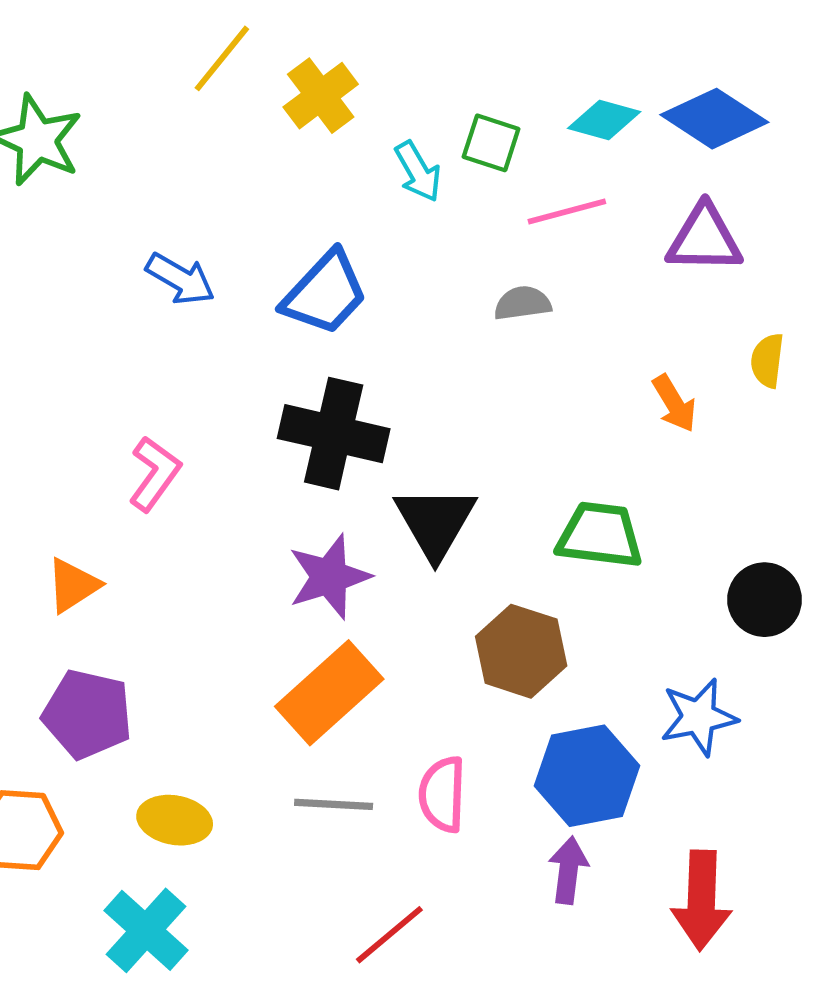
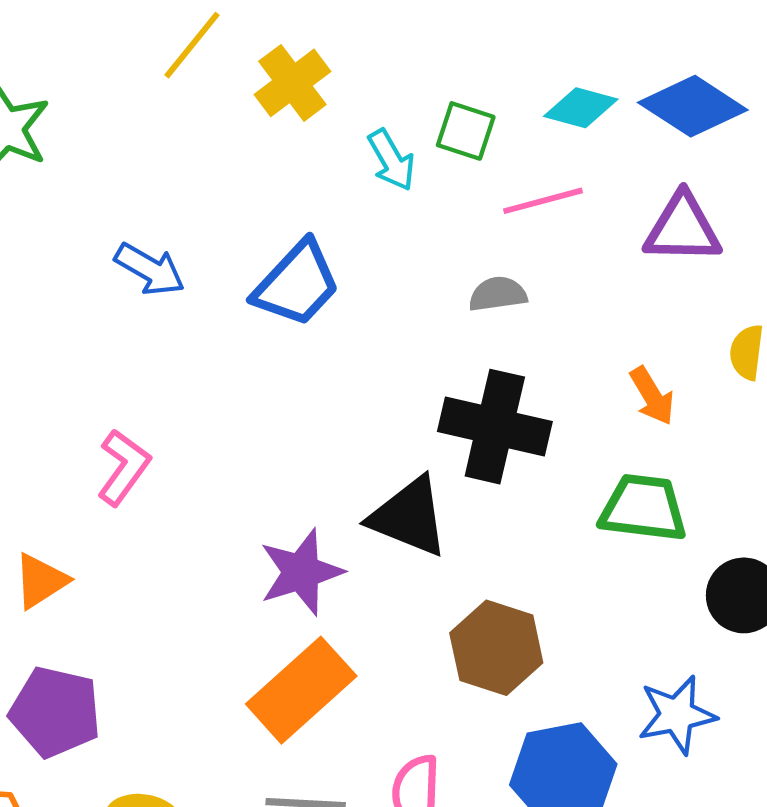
black cross: (334, 434) -> (495, 427), moved
black triangle: (435, 522) -> (409, 517), turned -38
green trapezoid: (600, 535) -> (643, 508), moved

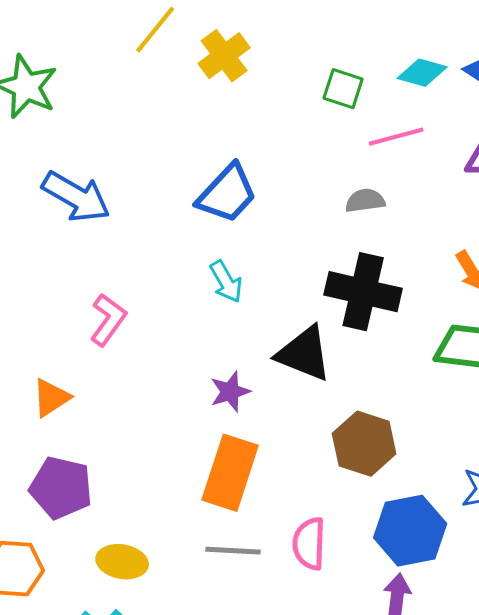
cyan arrow: (391, 160) -> (226, 282), moved
blue arrow: (150, 269) -> (76, 197), moved, size x1.4
purple star: (301, 572) -> (230, 392), size x0.7
orange rectangle: (301, 690) -> (230, 473), turned -30

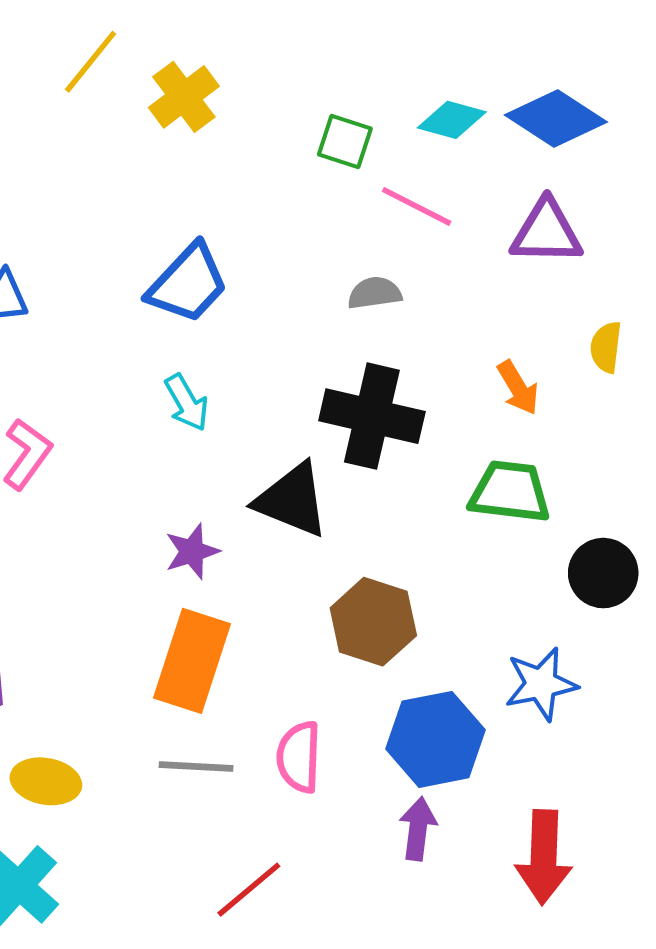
pink line: (396, 137) -> (417, 206), turned 42

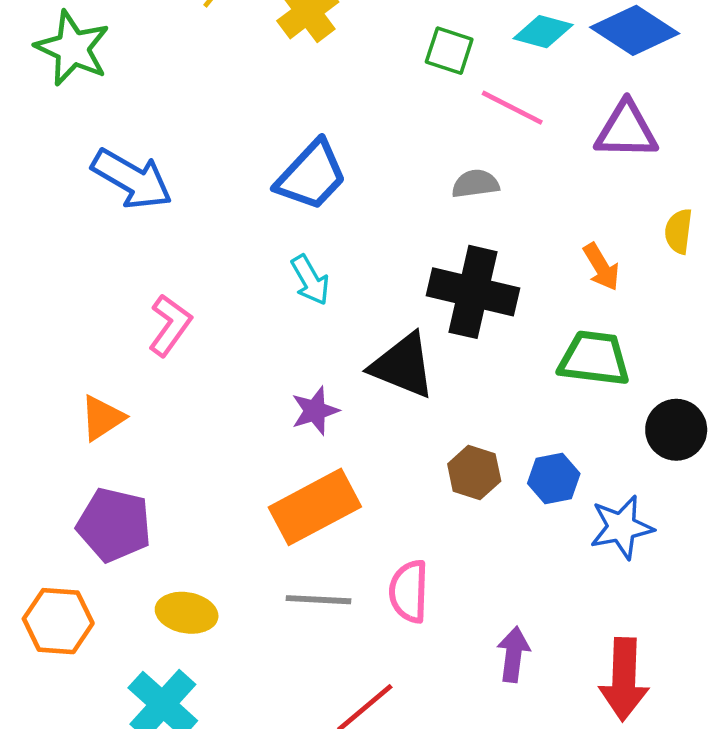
brown hexagon: (373, 622) -> (474, 473), size x0.7
orange rectangle: (192, 661) -> (315, 507), turned 44
blue hexagon: (435, 739) -> (554, 478), moved, size x0.6

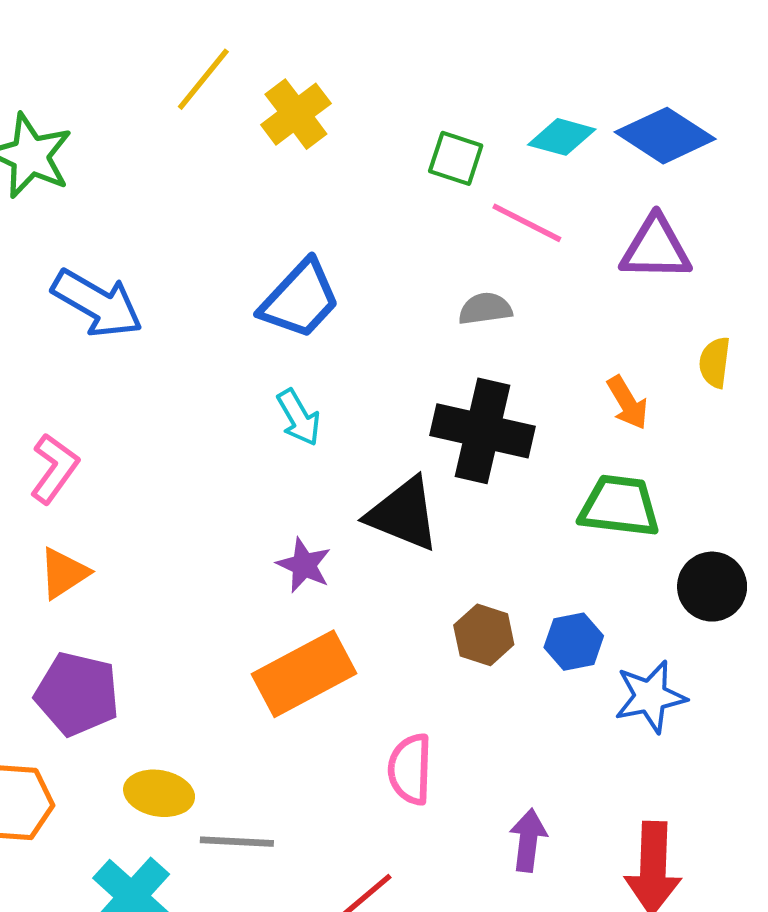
pink L-shape: (170, 325) -> (54, 468), moved
purple star: (315, 411) -> (304, 565), turned -30
gray line: (318, 600) -> (237, 842), moved

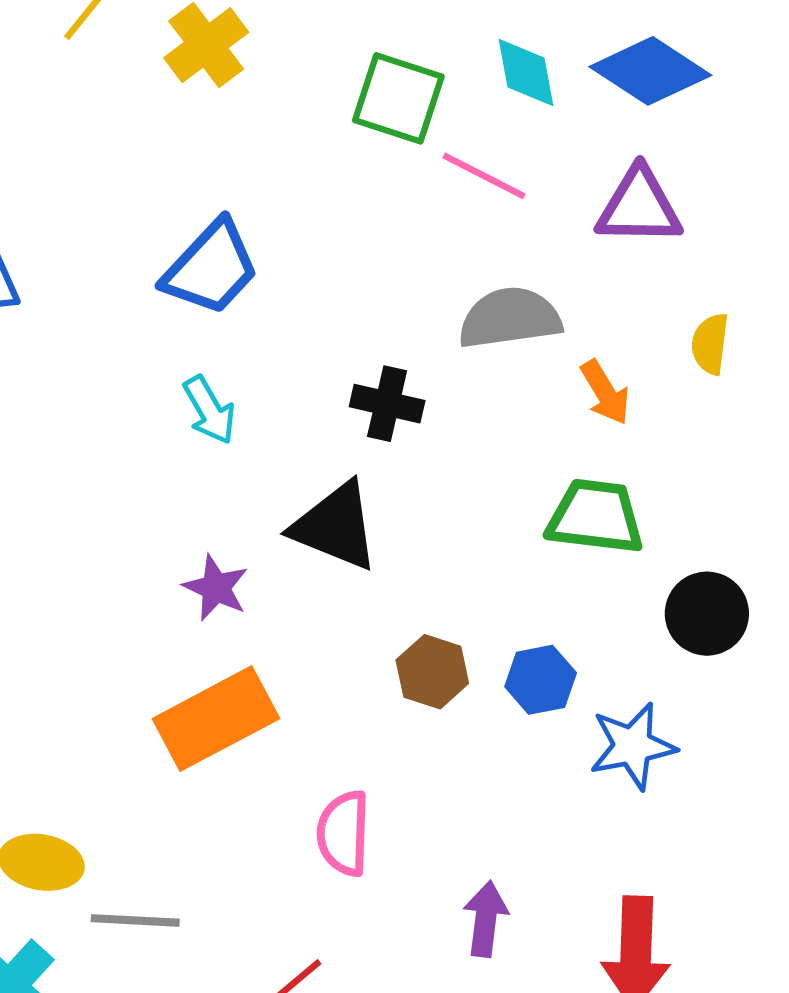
cyan diamond: (562, 137) -> (526, 73), turned 64
green square: (456, 158) -> (398, 98), size x1.4
gray semicircle: (485, 309) -> (510, 318), moved, size x1.6
black cross: (483, 431) -> (387, 404), moved, size x0.6

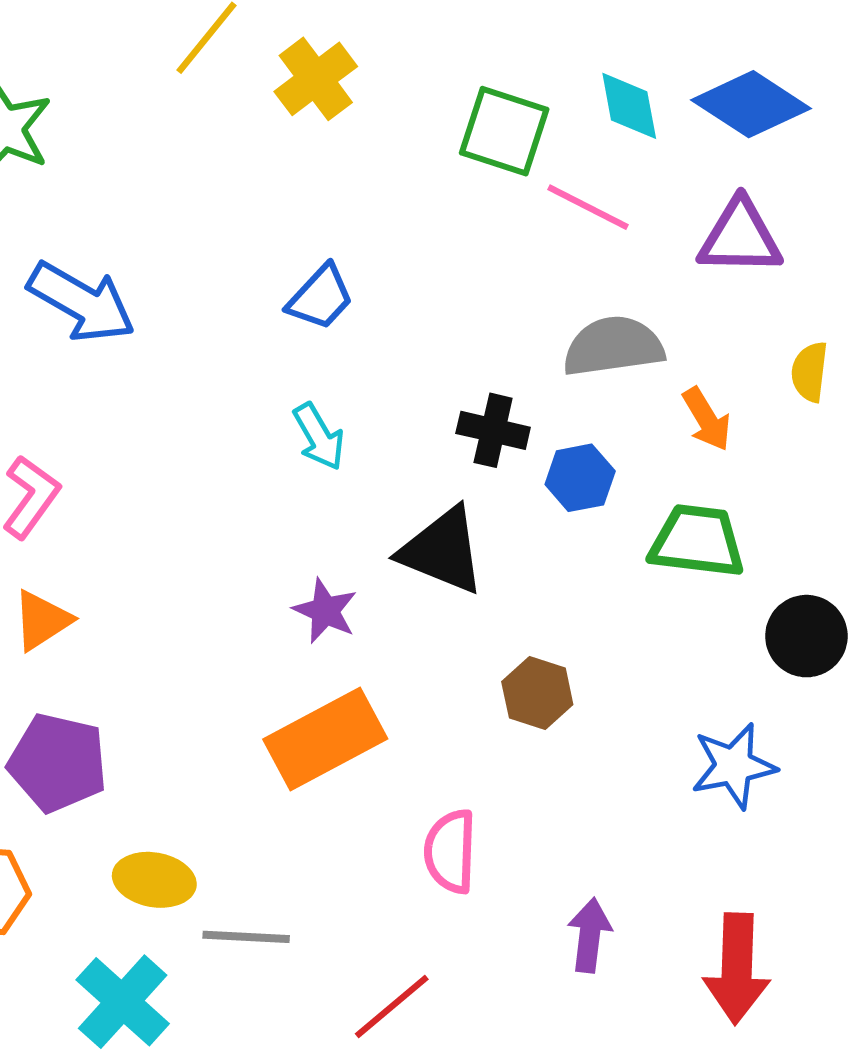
blue trapezoid: (211, 268) -> (320, 297), size x0.7
blue hexagon: (541, 680) -> (580, 478), moved

